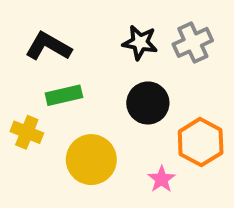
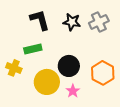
black L-shape: (48, 46) -> (40, 20), moved, turned 45
black circle: (148, 103) -> (69, 66), moved
pink star: (162, 179) -> (73, 91), moved

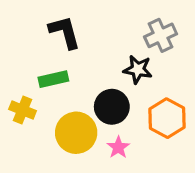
black star: (72, 22) -> (138, 69), moved

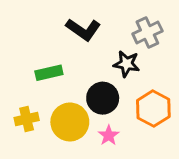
black L-shape: (65, 32) -> (83, 30), moved, turned 140
yellow cross: (23, 110) -> (27, 119), moved, turned -35

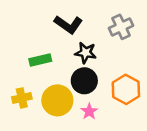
black star: (127, 64) -> (86, 53), moved

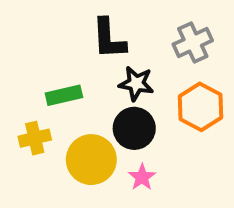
black L-shape: (68, 24) -> (109, 39), turned 52
orange hexagon: (126, 89) -> (201, 107), moved
yellow cross: (22, 98) -> (35, 138), moved

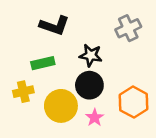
black L-shape: (109, 39) -> (54, 26), moved, turned -68
orange hexagon: (201, 107) -> (133, 102), moved

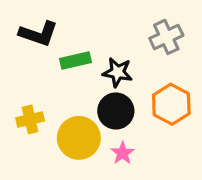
black L-shape: (54, 26) -> (38, 34), moved
green rectangle: (43, 63) -> (75, 61), moved
orange hexagon: (133, 102) -> (171, 104), moved

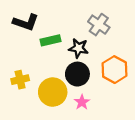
gray cross: (166, 37) -> (99, 25), moved, turned -30

